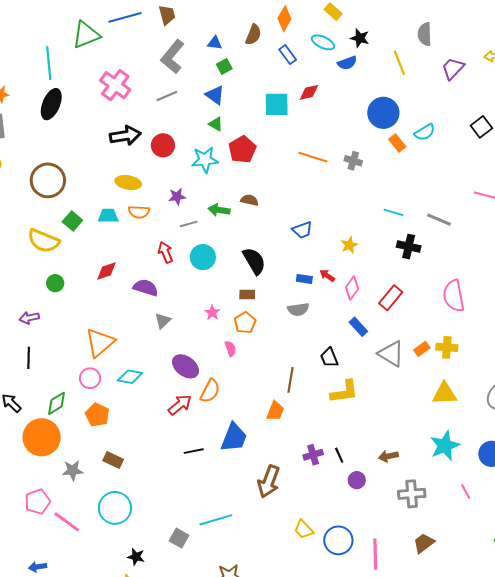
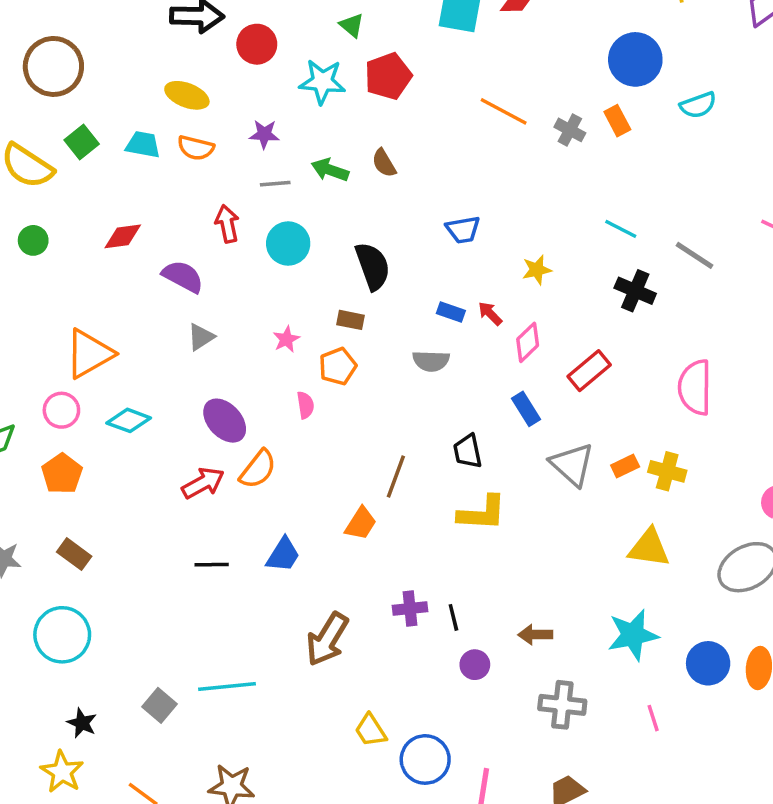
orange rectangle: (397, 143) -> (617, 121), moved
brown semicircle: (249, 200) -> (384, 163), turned -144
blue trapezoid: (234, 438) -> (283, 555), size x0.7

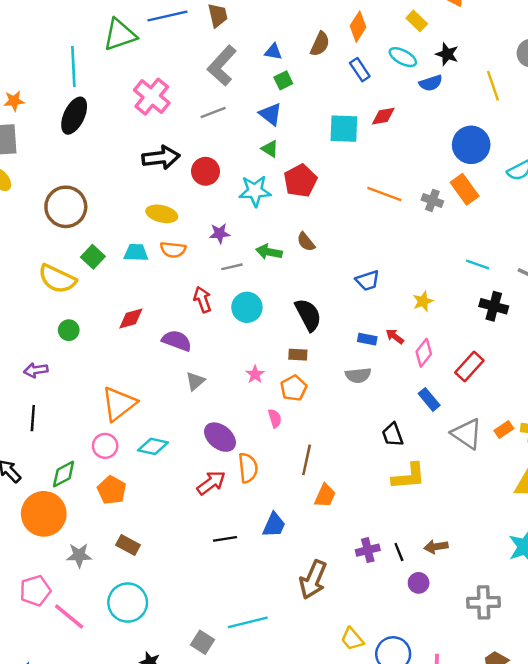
orange rectangle: (617, 121) -> (465, 189), size x1.4
orange semicircle: (258, 469) -> (248, 468), turned -36
brown line: (396, 476) -> (307, 460), moved
brown arrow: (535, 635) -> (436, 547), moved

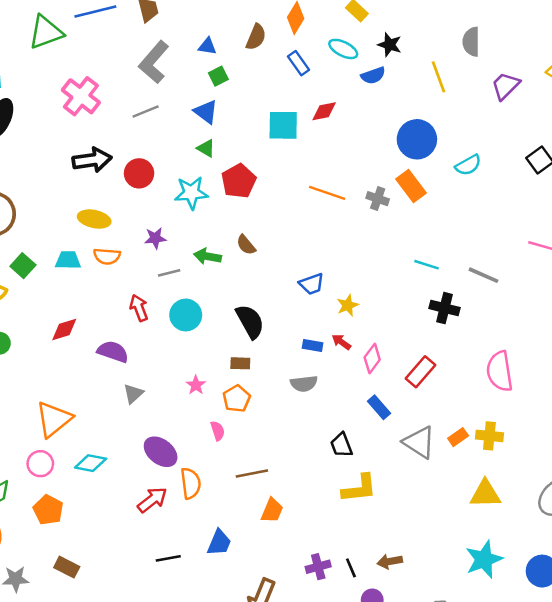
yellow star: (423, 301) -> (348, 305), moved
brown line: (307, 460) -> (252, 474), turned 68

